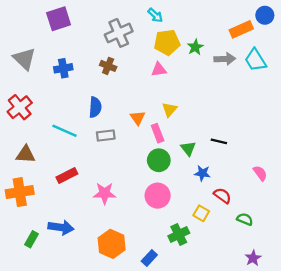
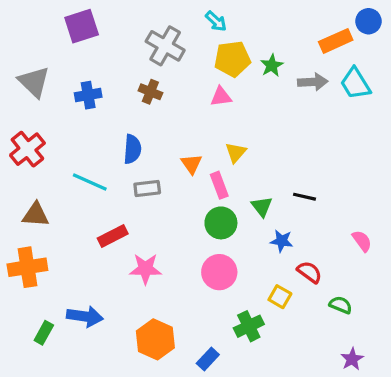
gray cross: (119, 33) -> (165, 46), turned -36
red rectangle: (67, 176) -> (113, 236), moved

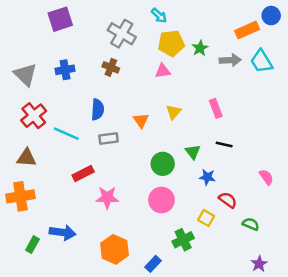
gray triangle: (34, 82) -> (25, 75), moved
red cross: (27, 149) -> (34, 116), moved
pink rectangle: (219, 185) -> (216, 108), moved

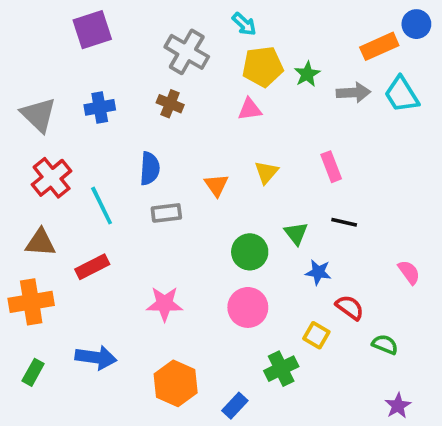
cyan line: (66, 134) -> (102, 206), turned 40
red rectangle: (83, 173) -> (92, 267), moved
green rectangle: (33, 245) -> (33, 372), moved

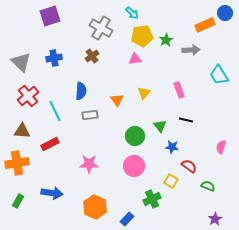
cyan trapezoid: (402, 94) -> (219, 75), moved
brown cross: (170, 104) -> (92, 56), turned 32
pink semicircle: (409, 272) -> (221, 147), turned -128

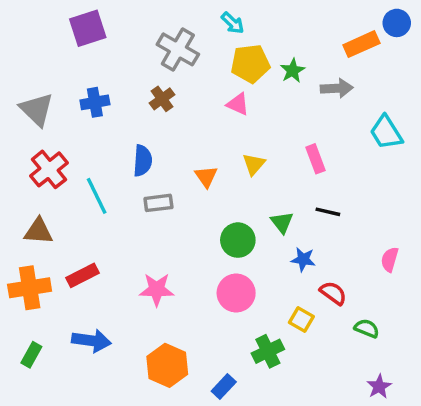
pink triangle: (135, 59) -> (238, 104), turned 32
red rectangle: (50, 144) -> (83, 275), moved

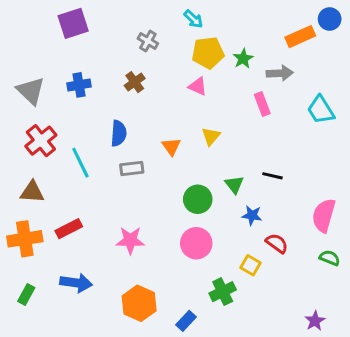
gray cross: (178, 49) -> (148, 41), size x0.6
pink rectangle: (316, 159) -> (262, 104), moved
pink semicircle: (390, 259) -> (324, 215), size x1.6
green semicircle: (367, 328) -> (330, 258), moved

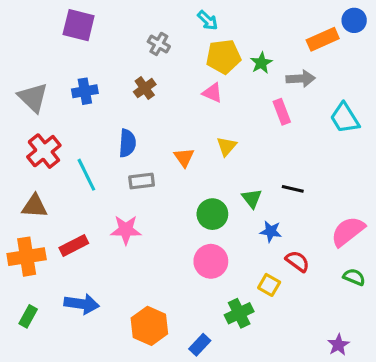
purple square: (73, 23) -> (79, 25), turned 32
pink semicircle: (324, 215) -> (348, 231), turned 36
pink star: (130, 240) -> (126, 230), moved

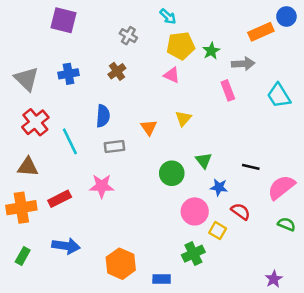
black line: (293, 189) -> (251, 167), moved
pink circle: (211, 261) -> (195, 211), moved
blue rectangle: (200, 345) -> (162, 279), turned 48

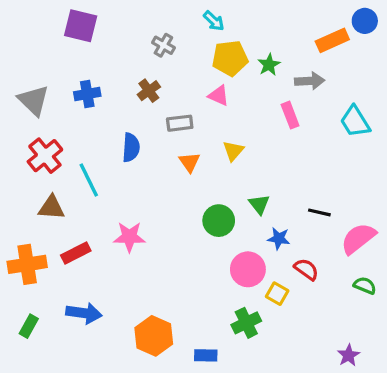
gray rectangle: (114, 146) -> (180, 123), moved
brown triangle: (28, 167) -> (51, 208), moved

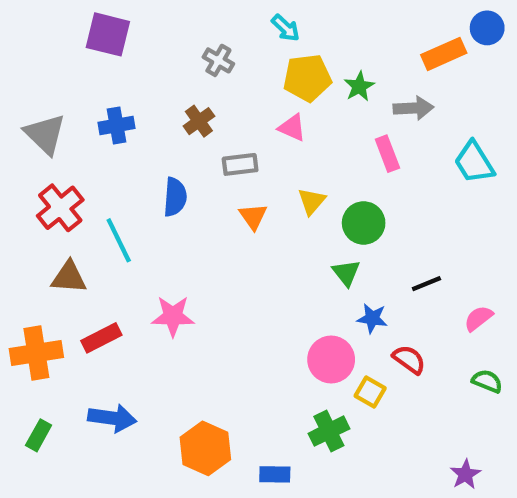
black line: (319, 212) -> (426, 284), turned -35
green circle: (219, 221) -> (364, 223), moved
pink semicircle: (358, 238) -> (478, 318), size x0.6

